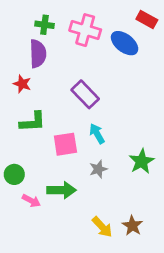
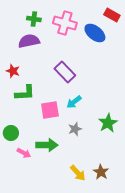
purple semicircle: (38, 54) -> (29, 41), turned -100
red star: (22, 84) -> (13, 71), moved
cyan arrow: (97, 134) -> (74, 102), turned -98

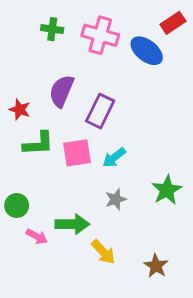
red rectangle: (112, 15) -> (173, 23), turned -63
purple semicircle: (29, 41) -> (62, 91), moved, turned -55
purple rectangle: (65, 72) -> (100, 111), turned 70
pink square: (50, 110) -> (77, 153), moved
yellow arrow: (78, 173) -> (103, 252), moved

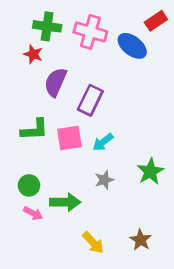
green cross: (52, 29) -> (47, 26), size x1.4
red star: (20, 110) -> (33, 54), moved
green circle: (17, 205) -> (29, 185), moved
yellow arrow: (103, 252) -> (93, 243), moved

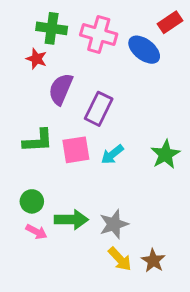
green star: (150, 171) -> (165, 154), moved
gray star: (104, 180) -> (114, 224), moved, size x1.4
yellow arrow: (93, 243) -> (120, 259), moved

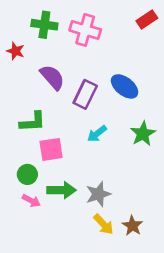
blue ellipse: (144, 50) -> (125, 86), moved
red star: (36, 59) -> (16, 51), moved
purple semicircle: (61, 89) -> (52, 77), turned 116
pink square: (76, 150) -> (51, 149), moved

